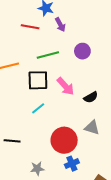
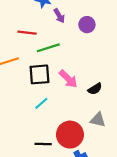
red line: (30, 27) -> (27, 33), moved
purple circle: (82, 51) -> (87, 25), moved
black line: (12, 141) -> (43, 144), moved

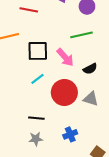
green line: (48, 48) -> (82, 35), moved
red circle: (70, 135) -> (64, 92), moved

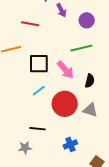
black semicircle: (90, 69) -> (90, 81), turned -48
gray star: (36, 139) -> (25, 148), moved

